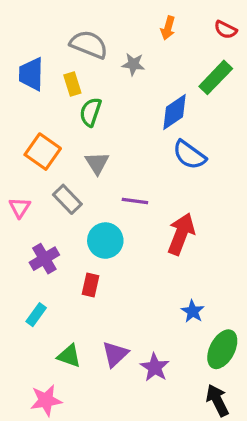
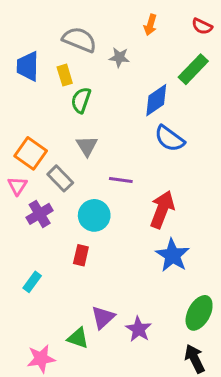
orange square: (43, 152) -> (31, 153), moved
purple cross: (44, 259) -> (40, 214), moved
blue star: (193, 311) -> (172, 255), moved, size x1.6
green triangle: (69, 356) -> (78, 338), moved

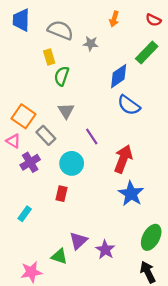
blue trapezoid: (28, 66) -> (21, 20), moved
purple line: (121, 180) -> (92, 137), turned 48
pink triangle: (17, 186) -> (13, 141), turned -32

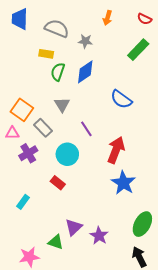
yellow rectangle: (49, 57) -> (46, 54), turned -64
blue diamond: (119, 76) -> (85, 72), moved
pink triangle: (13, 141) -> (12, 133), turned -32
red rectangle: (62, 194) -> (58, 183), turned -64

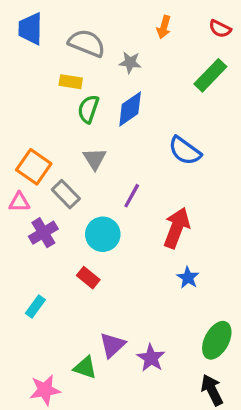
purple line: (86, 129) -> (132, 196), turned 63
blue star: (123, 183) -> (188, 278), size x0.6

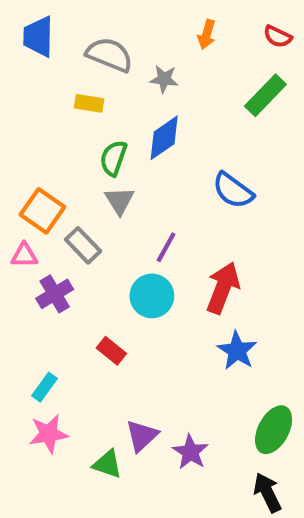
green semicircle: (88, 109) -> (113, 158), moved
cyan circle: (103, 234) -> (152, 296), moved
blue star: (188, 278) -> (237, 351), size x1.4
pink star: (45, 390) -> (49, 434), moved

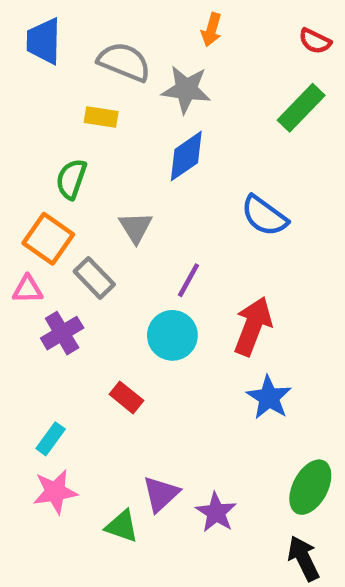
orange arrow: (207, 34) -> (211, 30), moved
gray star: (164, 79) -> (186, 89), size x1.5
green semicircle: (113, 158) -> (71, 179), moved

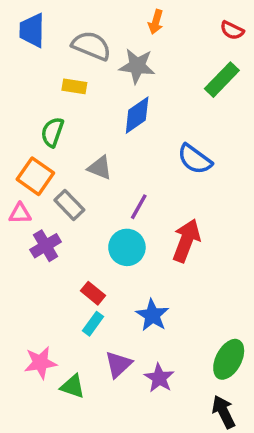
gray triangle: (136, 227) -> (100, 168), turned -36
blue star: (269, 397) -> (152, 315), moved
cyan rectangle: (51, 439) -> (93, 324), moved
green triangle: (122, 526) -> (73, 386), moved

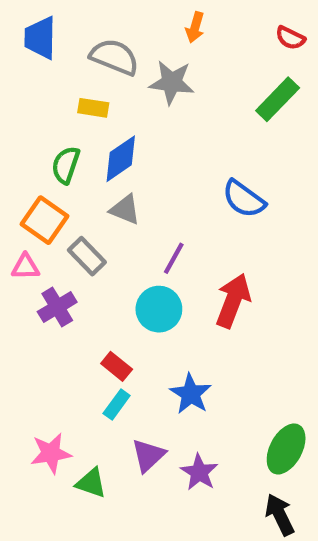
blue diamond: (137, 115) -> (121, 159), moved

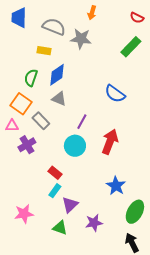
blue star: (191, 394) -> (116, 186), moved
purple triangle: (148, 455) -> (70, 205), moved
purple star: (199, 472) -> (94, 223), turned 30
green triangle: (91, 483) -> (60, 228), moved

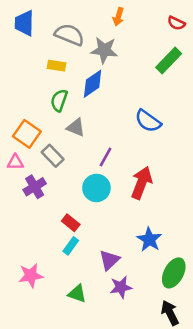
blue diamond: (57, 75) -> (93, 84), moved
green semicircle: (31, 78) -> (59, 100), moved
purple triangle: (70, 205) -> (109, 260), moved

